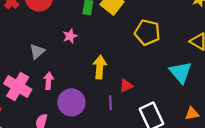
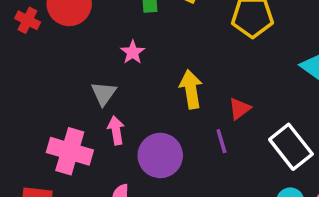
gray triangle: (37, 51) -> (104, 93), moved

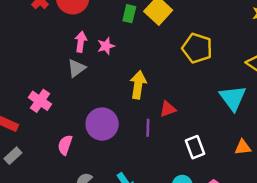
pink arrow: (116, 130) -> (81, 42), moved
white rectangle: (291, 147) -> (195, 147), size x0.7
pink cross: (70, 151) -> (40, 101), size x0.7

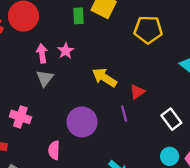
yellow arrow: (138, 85) -> (105, 78), turned -50

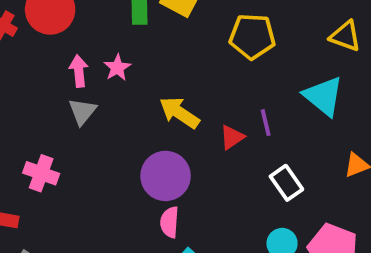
purple line: (124, 114) -> (266, 123), moved
purple circle: (82, 122) -> (166, 176), moved
pink semicircle: (54, 150) -> (170, 222), moved

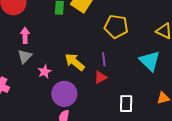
pink star: (117, 68) -> (45, 72), moved
purple line: (266, 123) -> (104, 59), moved
white rectangle: (286, 183) -> (126, 104), turned 30

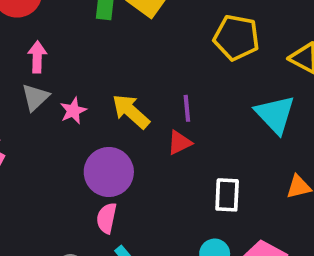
yellow pentagon: (116, 26) -> (236, 37), moved
pink star: (45, 72) -> (73, 111), moved

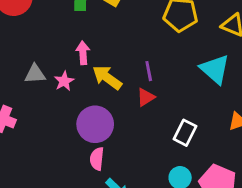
pink arrow: (37, 57) -> (83, 53), moved
gray triangle: (35, 97) -> (35, 74), turned 45
white rectangle: (227, 195) -> (185, 133), turned 30

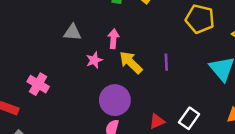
gray triangle: (35, 74) -> (72, 32), moved
red triangle: (146, 97) -> (157, 121), moved

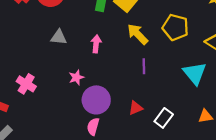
pink star: (94, 60) -> (76, 77), moved
yellow arrow: (131, 62) -> (138, 34), moved
red triangle: (157, 121) -> (136, 108), moved

